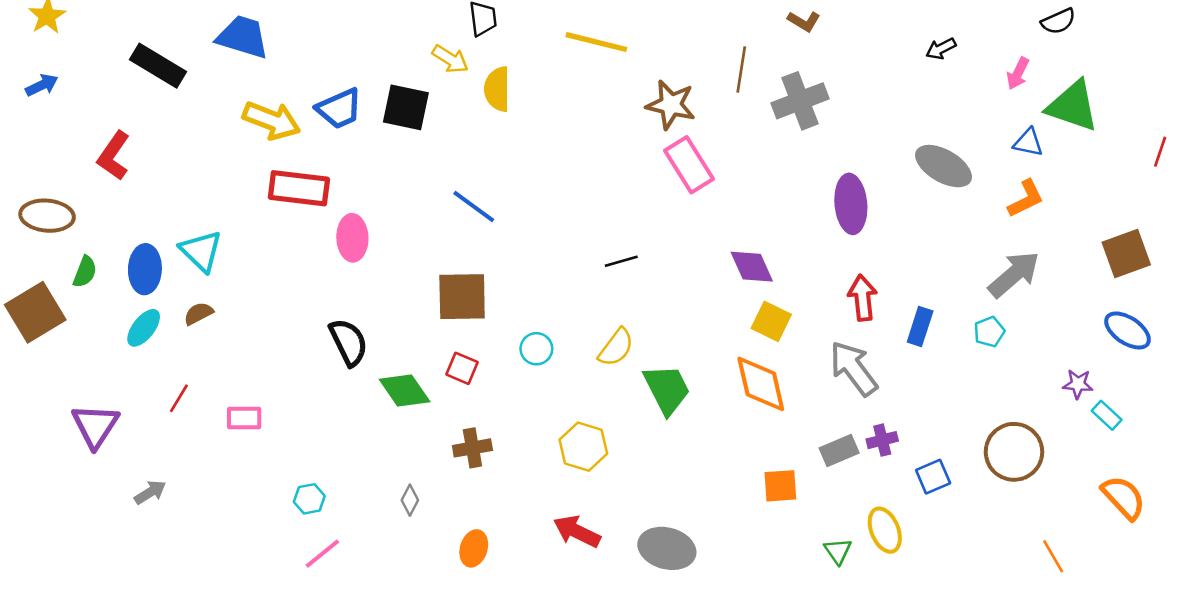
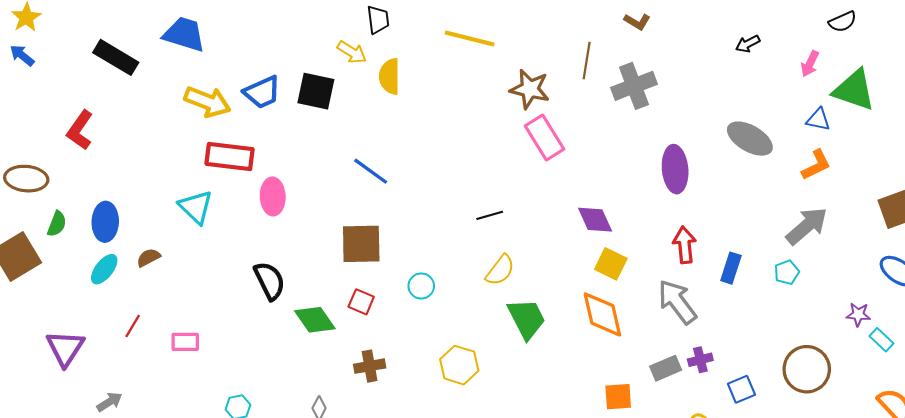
blue arrow: (42, 85) -> (22, 55), moved, turned -115
cyan triangle: (201, 251) -> (196, 207), moved
yellow semicircle: (616, 347) -> (500, 270), moved

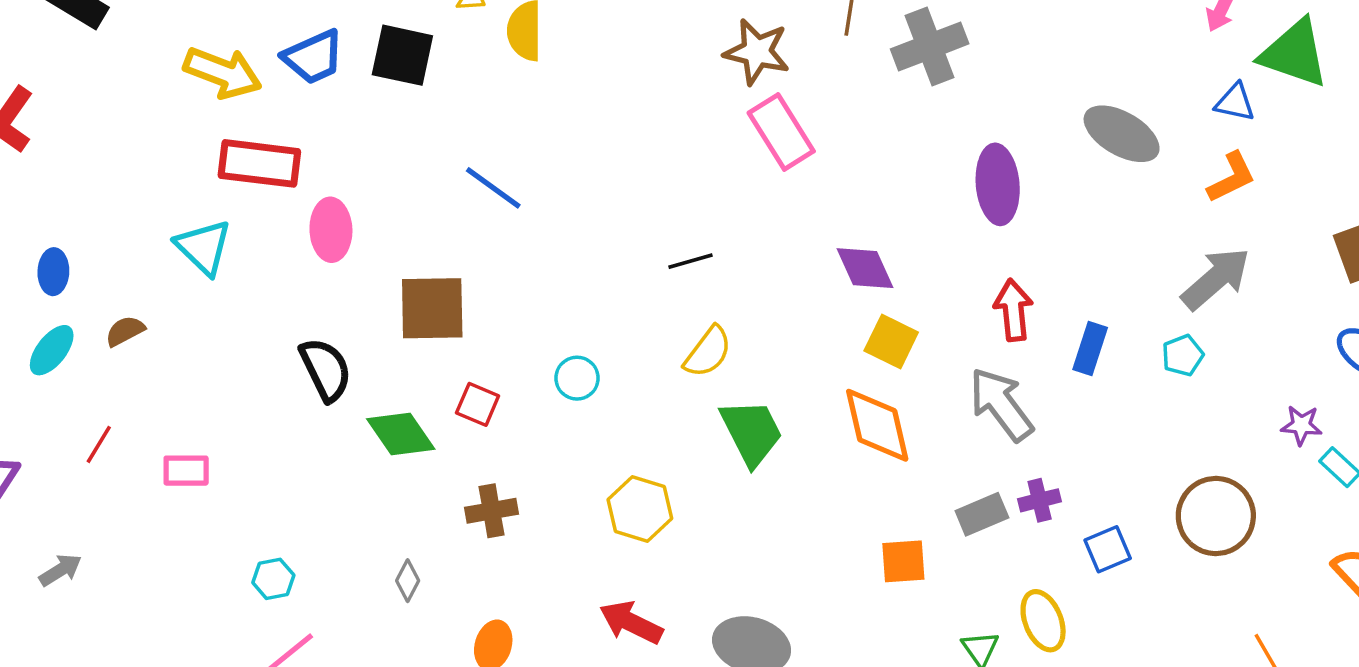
blue ellipse: (105, 222) -> (53, 272), size x0.7
brown square: (361, 244) -> (432, 308), moved

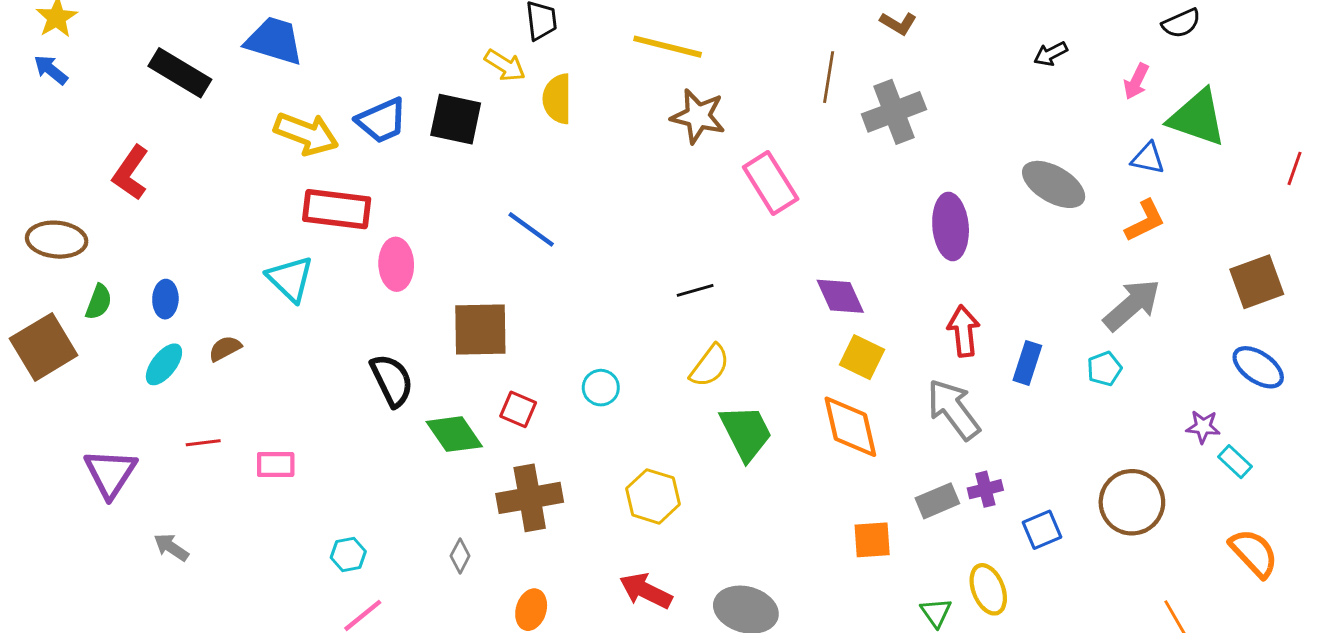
brown star: (757, 52) -> (698, 116), moved
red line: (99, 444) -> (203, 443), turned 52
brown cross: (491, 511) -> (530, 498), size x1.5
gray arrow: (60, 570) -> (171, 547), turned -114

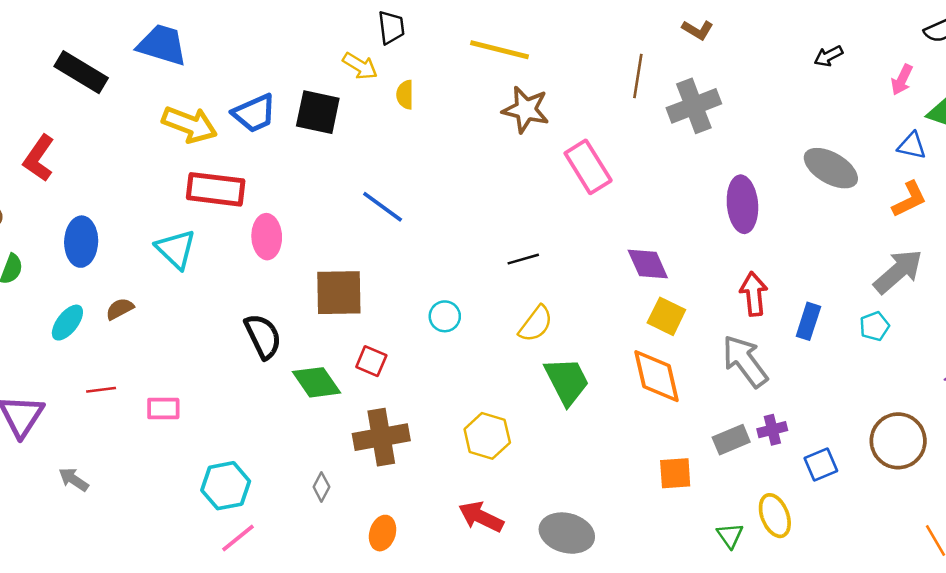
yellow semicircle: (557, 99) -> (405, 95), size x0.7
blue ellipse: (165, 299) -> (81, 242), moved, size x1.5
cyan circle: (601, 388) -> (445, 316), moved
cyan hexagon: (348, 554) -> (226, 486), size x1.6

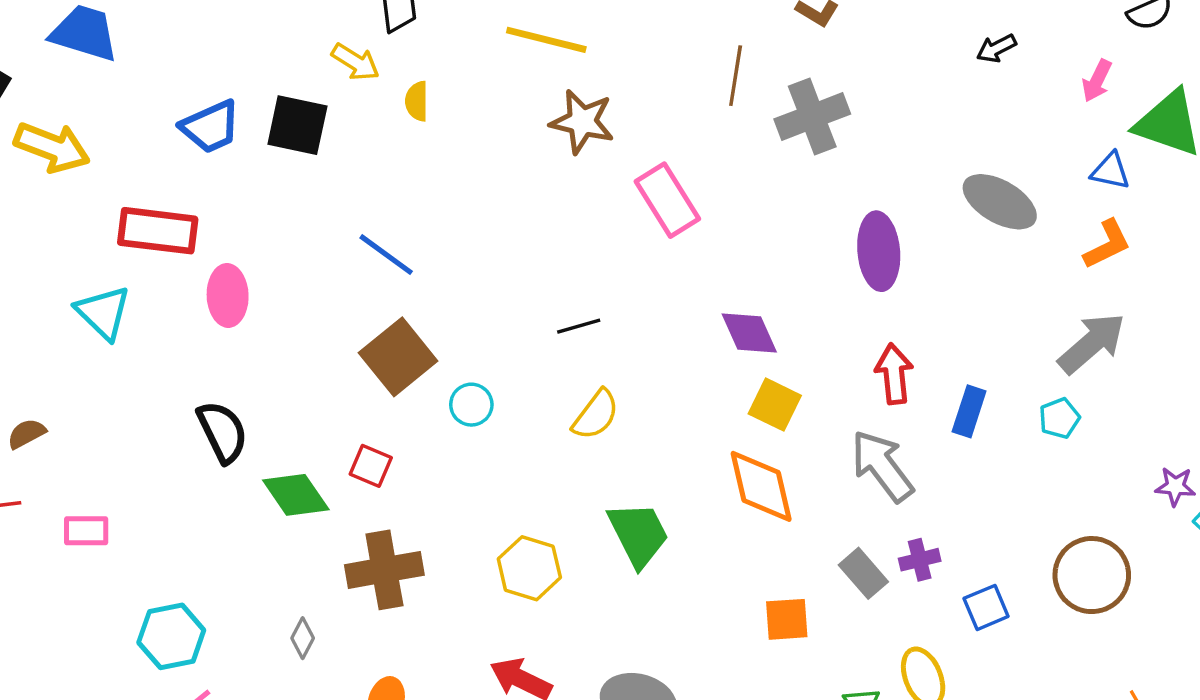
yellow arrow: (189, 125) -> (52, 147), moved
brown square: (339, 293) -> (398, 357), moved, turned -38
brown semicircle: (120, 309) -> (26, 434), moved
green trapezoid: (567, 381) -> (638, 534), moved
gray rectangle: (731, 440) -> (863, 573), turned 72

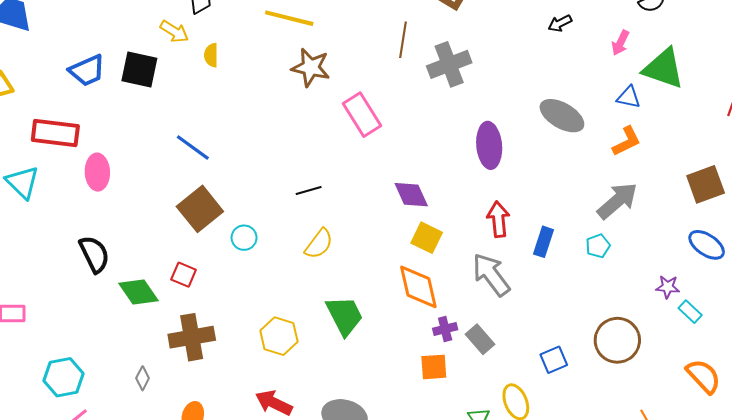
purple cross: (920, 560) -> (445, 329), moved

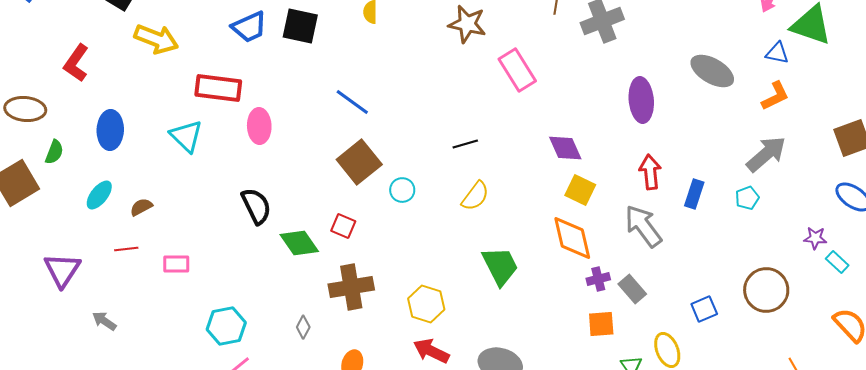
yellow hexagon: (279, 336) -> (426, 304), moved
orange square: (434, 367) -> (601, 324), moved

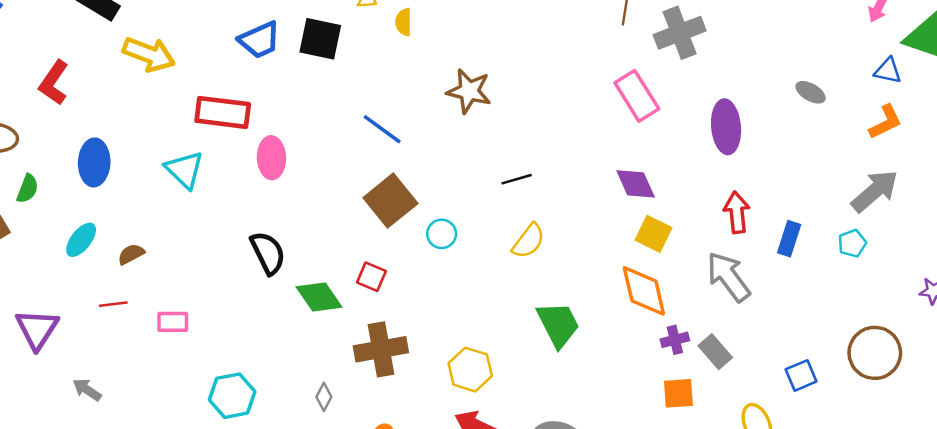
brown star: (467, 24) -> (469, 91), moved
pink rectangle: (517, 70) -> (637, 96), moved
gray ellipse: (712, 71) -> (811, 92), size x0.6

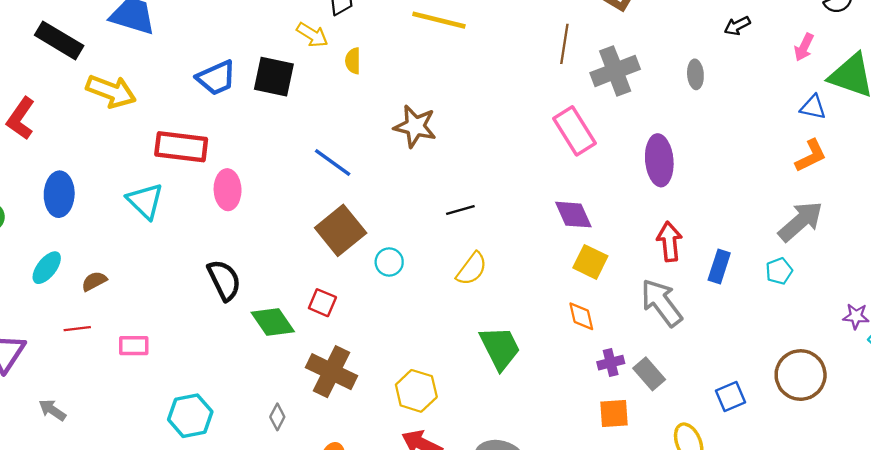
gray ellipse: (811, 92) -> (695, 74), moved, turned 56
orange diamond: (644, 291) -> (581, 316), size x0.6
brown cross: (381, 349) -> (332, 372), turned 36

